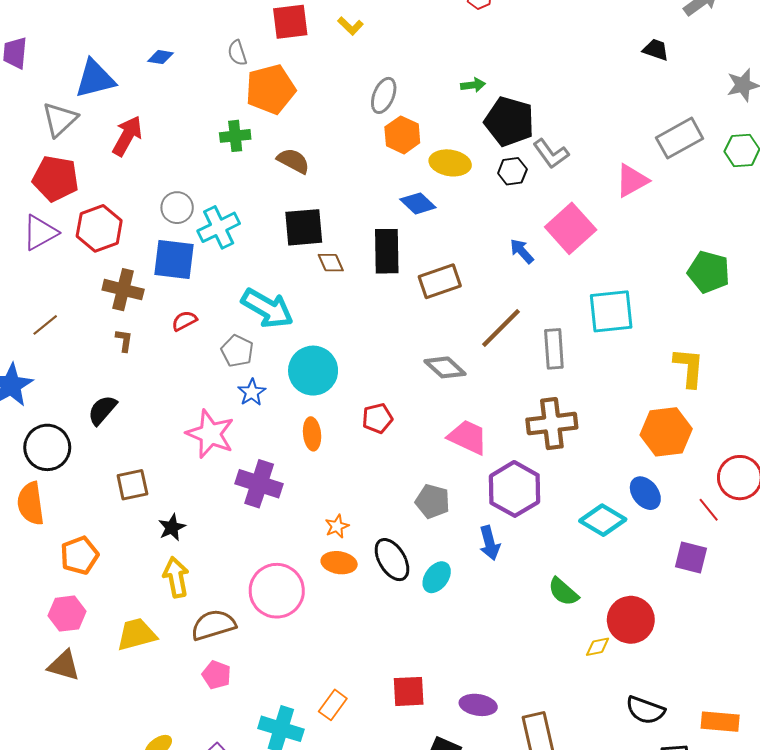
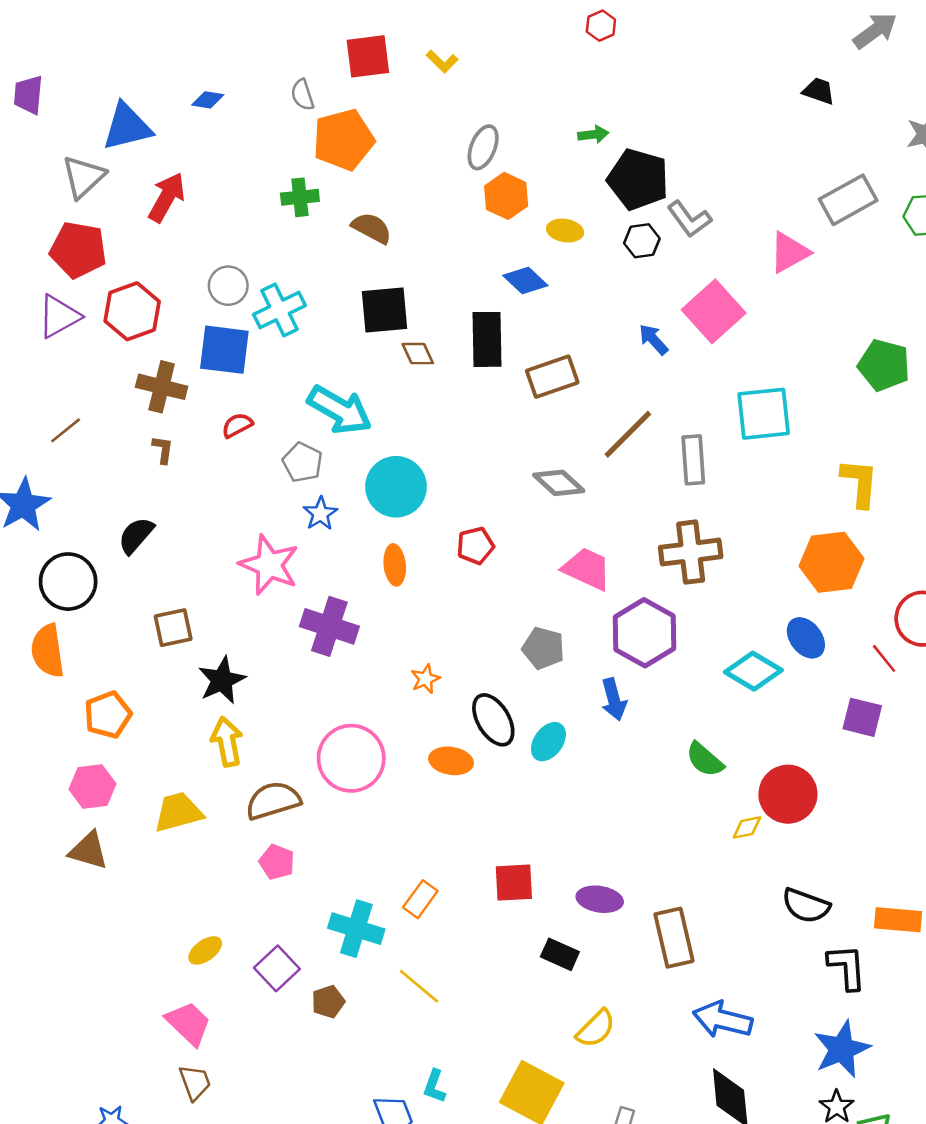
yellow ellipse: (450, 163) -> (565, 231), size x0.7
black star: (172, 527) -> (222, 680), size x1.4
orange ellipse: (339, 563) -> (451, 761), moved

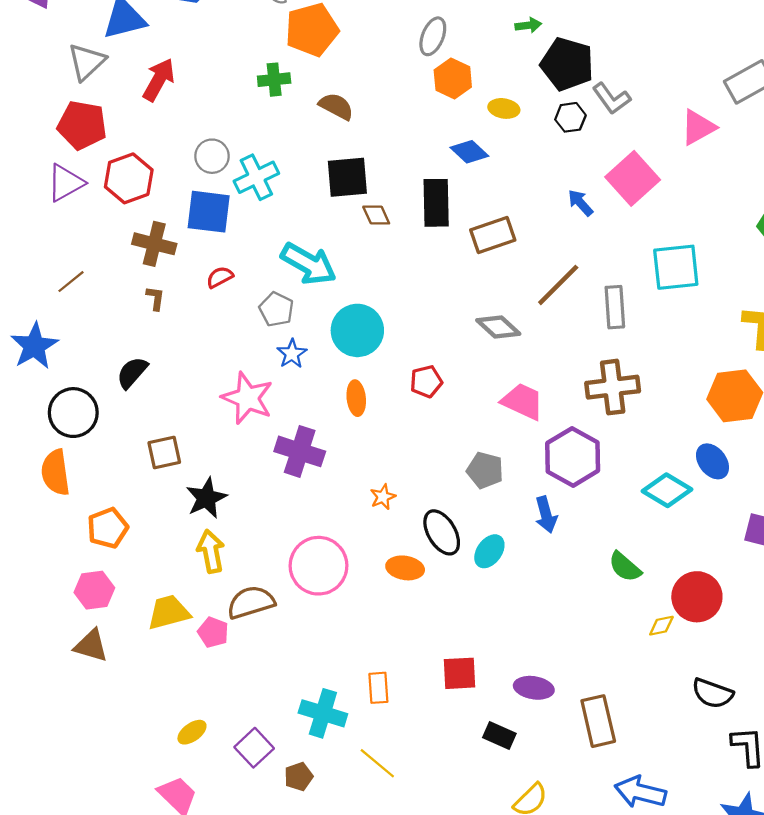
pink pentagon: (277, 862) -> (213, 632), moved
orange rectangle: (420, 899) -> (378, 688), turned -40

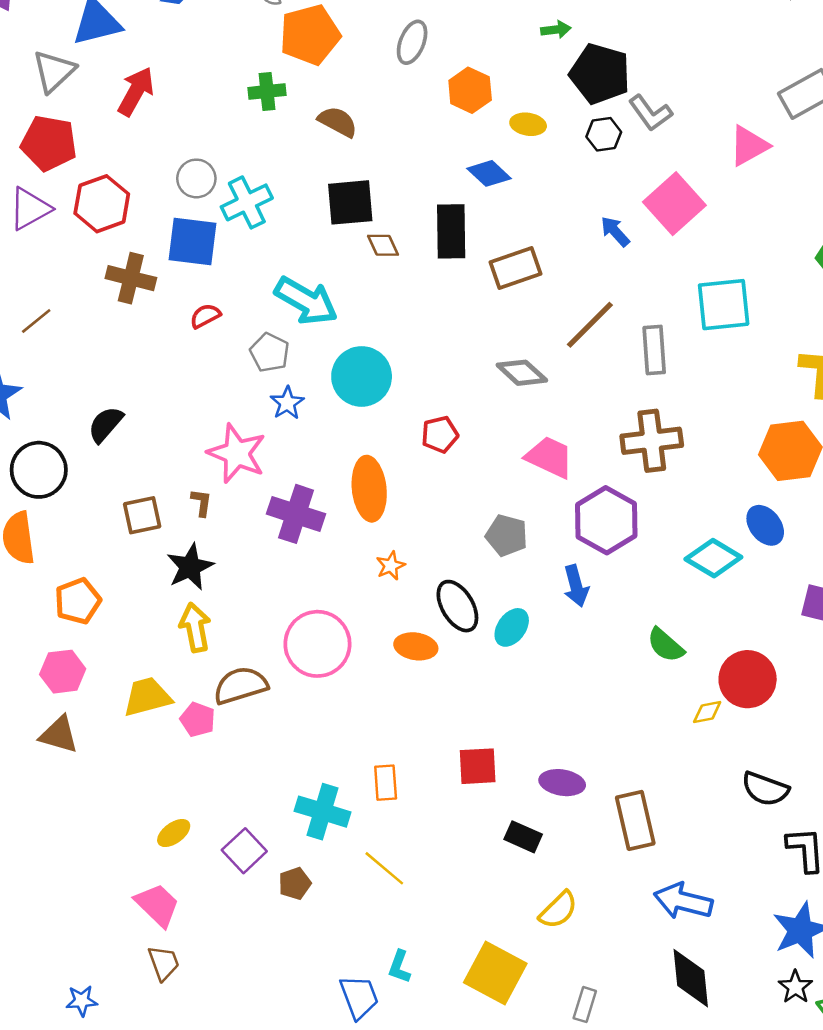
gray ellipse: (433, 36) -> (412, 42), moved
brown L-shape: (155, 298) -> (201, 503), moved
orange ellipse: (356, 398) -> (369, 489), moved, size x1.6

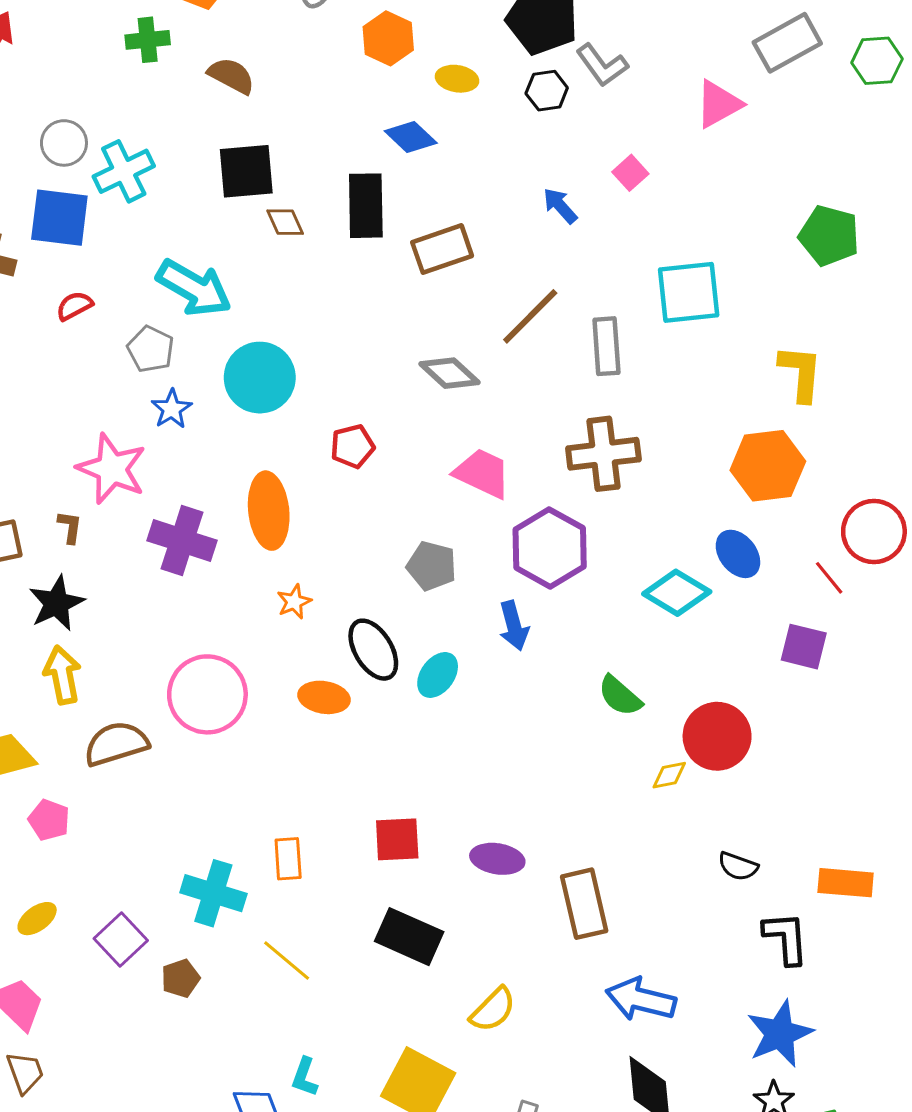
pink square: (674, 204) -> (630, 173), size x0.5
pink pentagon: (198, 720) -> (49, 820), moved
black semicircle: (765, 789) -> (738, 866), size x0.7
black rectangle: (523, 837) -> (409, 937), moved, size x1.5

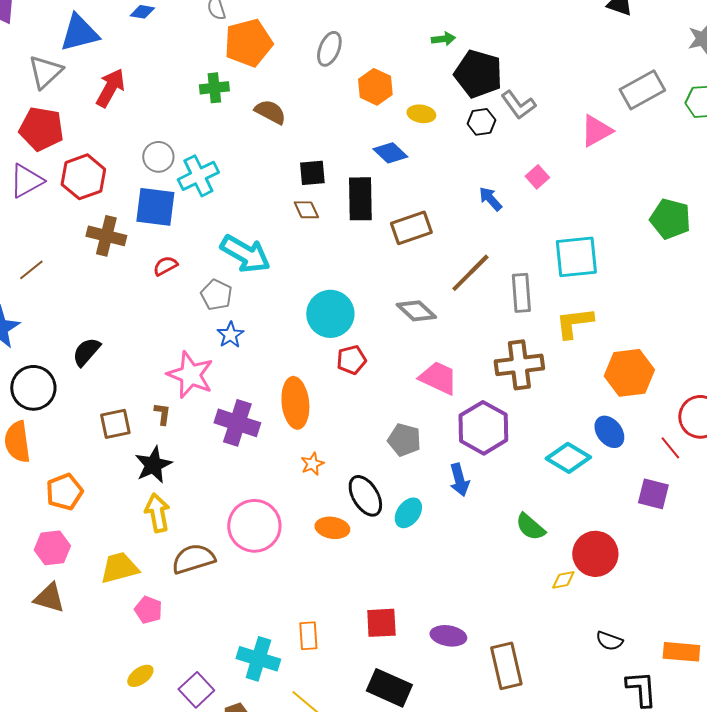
black square: (246, 171) -> (312, 173), moved, size x0.7
yellow L-shape: (801, 373) -> (574, 323), moved, turned -102
cyan circle: (260, 378) -> (330, 314), moved

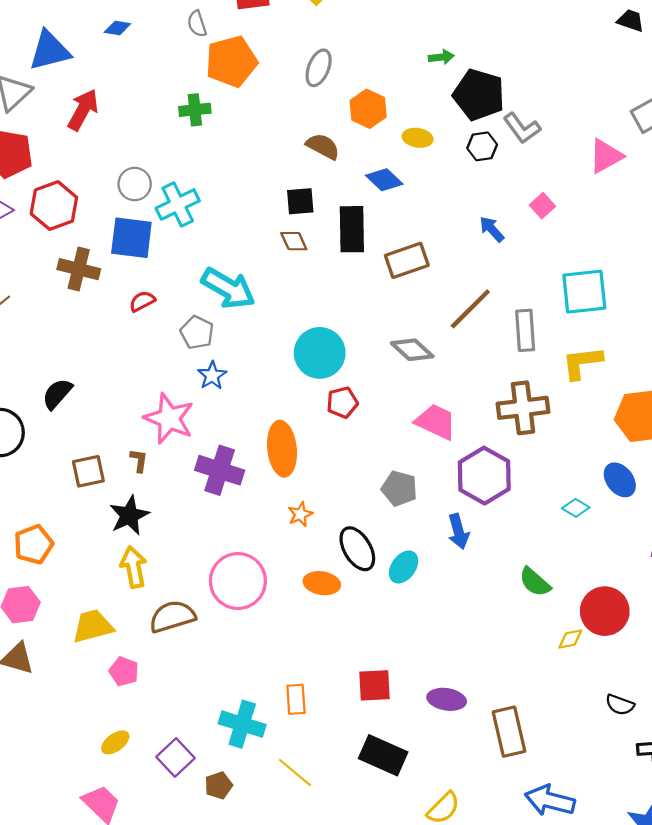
brown semicircle: (270, 112) -> (323, 146), moved
cyan diamond: (568, 458) -> (576, 508), size x0.6

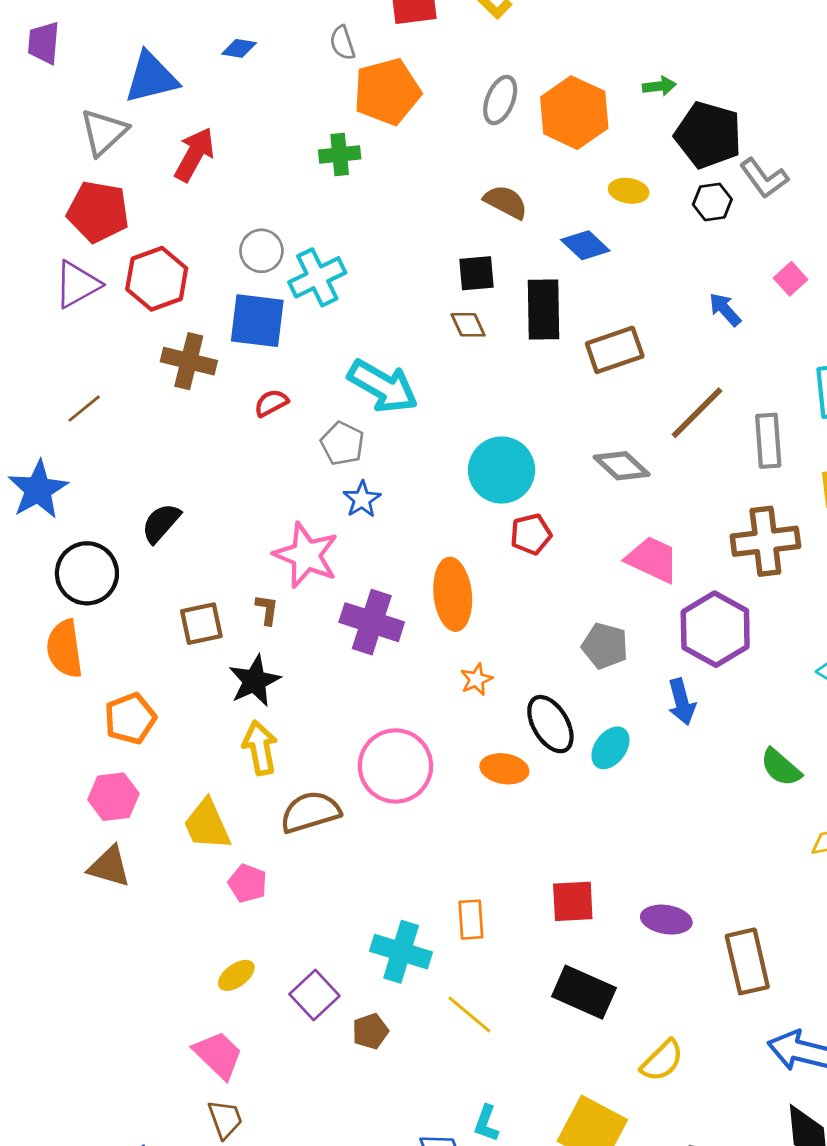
orange hexagon: (368, 109) -> (574, 113), moved, size x1.4
yellow trapezoid: (93, 626) -> (207, 825), turned -99

